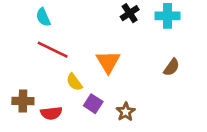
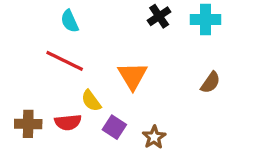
cyan semicircle: (43, 17) -> (70, 21), moved
red semicircle: (51, 113) -> (68, 122), moved

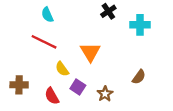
cyan cross: (205, 20) -> (140, 25), moved
brown semicircle: (210, 82) -> (139, 77), moved
red semicircle: (68, 122) -> (52, 96), moved, turned 66

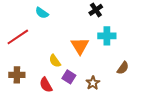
cyan semicircle: (47, 15) -> (42, 13), turned -32
cyan cross: (140, 25) -> (107, 36), moved
red line: (44, 42) -> (18, 37), moved, turned -60

